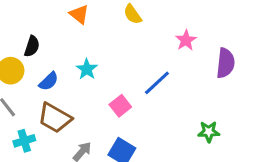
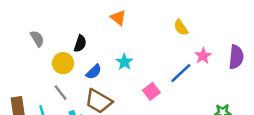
yellow semicircle: (133, 14) -> (181, 28), moved
pink star: (186, 40) -> (203, 56), moved

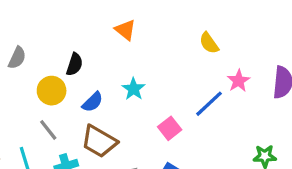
gray semicircle: (37, 39) -> (17, 58), turned 56

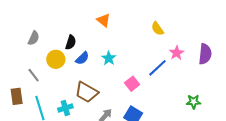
blue semicircle: (93, 102) -> (82, 58), moved
gray line: (48, 130) -> (34, 75), moved

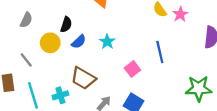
pink star: (177, 53) -> (180, 14), moved
blue line: (157, 68) -> (160, 52), turned -60
green star: (193, 102) -> (199, 88), size x1.6

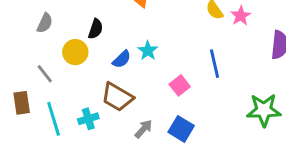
blue semicircle: (79, 42) -> (122, 59), moved

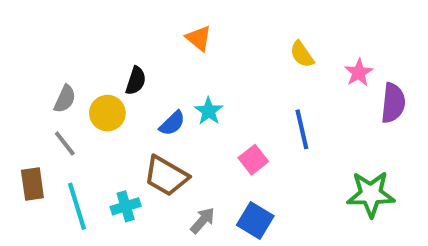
pink star: (241, 16) -> (359, 73), moved
gray semicircle: (45, 23) -> (65, 99), moved

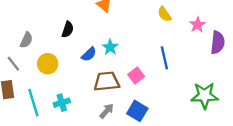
yellow circle: (107, 113) -> (48, 64), moved
gray line: (65, 143) -> (13, 64), moved
brown trapezoid: (166, 176) -> (107, 81), moved, turned 144

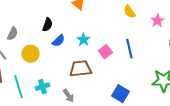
blue semicircle: (89, 54) -> (58, 41), moved
pink square: (136, 75) -> (105, 52), moved
gray arrow: (107, 111) -> (68, 96), moved, turned 104
blue square: (137, 111) -> (120, 94), moved

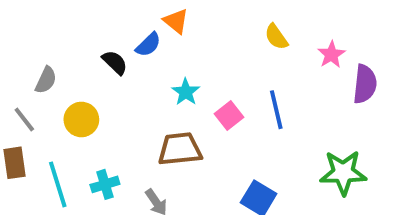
black semicircle: (47, 25) -> (115, 62), turned -64
blue semicircle: (58, 41) -> (148, 45), moved

